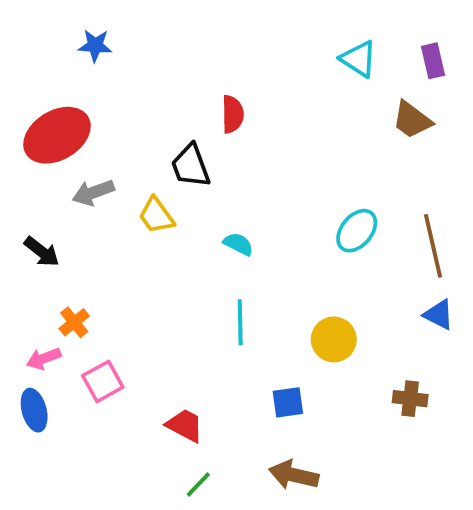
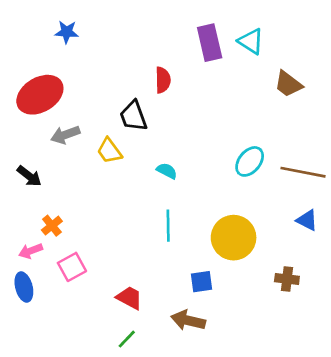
purple rectangle: (433, 61) -> (210, 43), moved, size x1.5
brown line: (433, 246) -> (303, 172), turned -66
yellow circle: (334, 339) -> (234, 238), size x1.4
brown arrow: (294, 475) -> (188, 320), moved
green line: (198, 485) -> (127, 339), moved

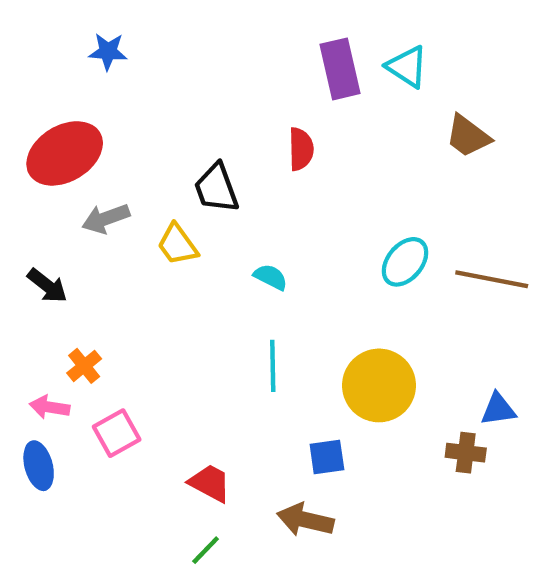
red semicircle: (163, 80) -> (301, 149), moved
blue triangle: (307, 220) -> (498, 409), moved, turned -35
pink arrow: (31, 251) -> (49, 407), turned 30

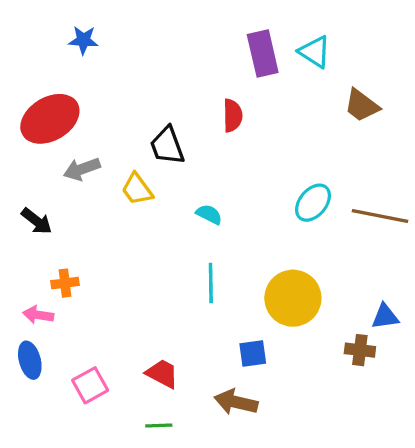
orange cross: (84, 366) -> (65, 283), turned 32
pink square: (117, 433) -> (90, 385), moved
green line: (206, 550) -> (159, 426), turned 44

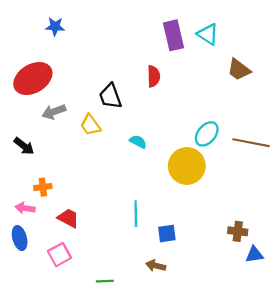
cyan line: (211, 283) -> (136, 214), moved
yellow circle: (293, 298) -> (187, 166), moved
blue triangle: (385, 317) -> (254, 255), moved
red trapezoid: (162, 374) -> (68, 218), moved
brown arrow: (236, 402) -> (156, 266), size x0.7

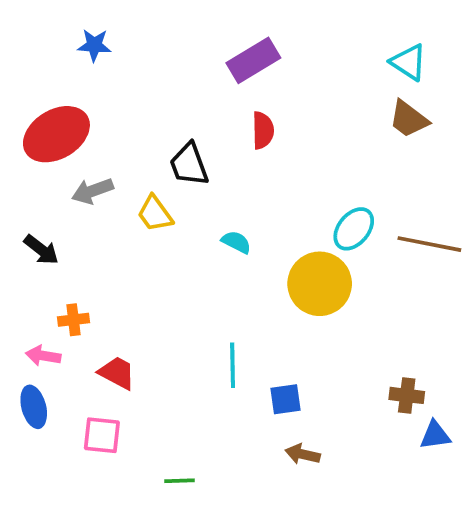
cyan triangle: (208, 34) -> (409, 62), moved
purple rectangle: (173, 35) -> (253, 60), moved, turned 72
pink square: (59, 255) -> (102, 435), turned 35
brown arrow: (156, 266) -> (303, 454), moved

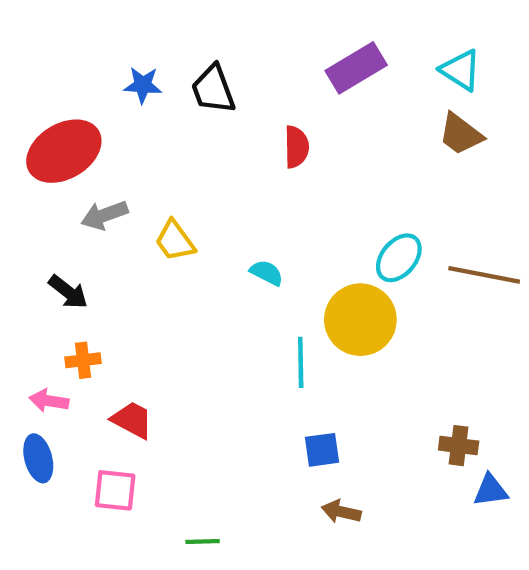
blue star: (94, 45) -> (143, 85), moved
purple rectangle: (253, 60) -> (356, 68), moved
black trapezoid: (189, 164) -> (213, 89), moved
black arrow: (41, 250) -> (68, 292), moved
cyan line: (233, 365) -> (301, 362), moved

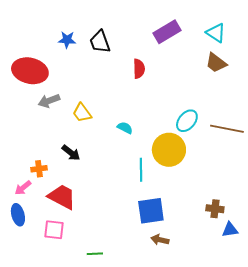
red ellipse: (64, 151) -> (30, 71), turned 44
black arrow: (68, 292) -> (71, 153), moved
pink arrow: (49, 401) -> (23, 188), turned -48
red trapezoid: (132, 420) -> (62, 197), size x1.4
blue square: (322, 450) -> (151, 211), size x1.6

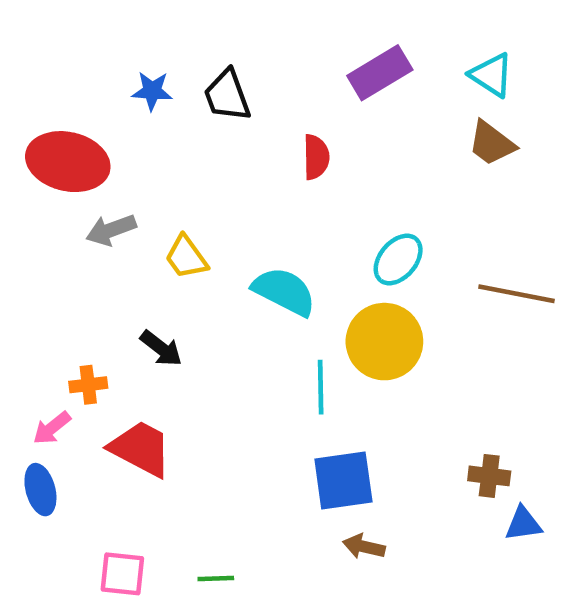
cyan ellipse: (187, 121) -> (398, 260), moved
cyan semicircle: (125, 128) -> (284, 291), size x1.8
pink square: (54, 230) -> (122, 574), moved

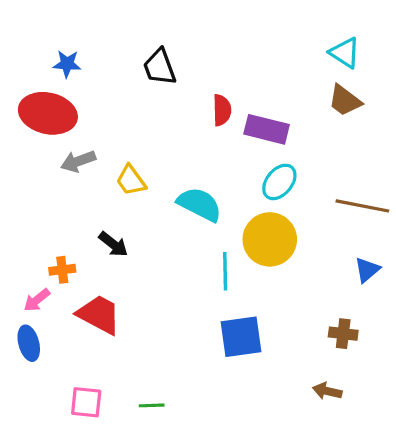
purple rectangle: (380, 73) -> (267, 129), moved, turned 45
blue star: (152, 91) -> (67, 64), moved
blue triangle: (523, 524) -> (367, 270), moved, turned -32
brown arrow: (364, 547) -> (327, 391), moved

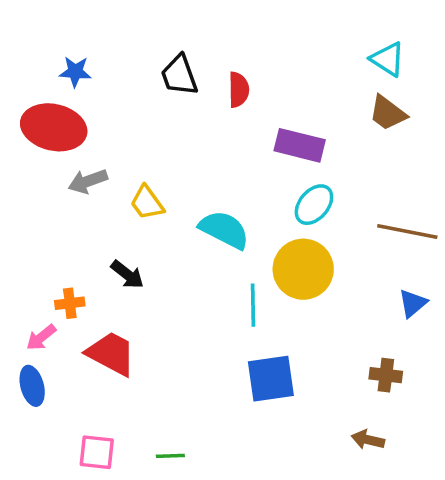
red semicircle: (222, 110) -> (239, 90), moved

